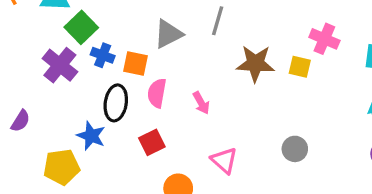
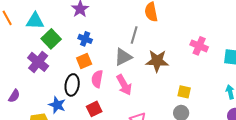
gray triangle: (168, 34) -> (123, 57), moved
blue cross: (103, 55) -> (85, 39), moved
orange square: (135, 63) -> (84, 61), turned -35
yellow square: (300, 67) -> (184, 92), moved
pink arrow: (201, 103) -> (124, 85), size x1.5

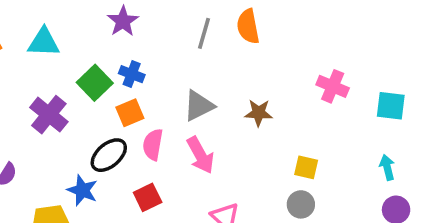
gray line: (134, 35) -> (204, 33), moved
green square: (51, 39) -> (95, 83), moved
brown star: (157, 61) -> (259, 113), size x0.7
black ellipse: (72, 85) -> (109, 155), turned 40

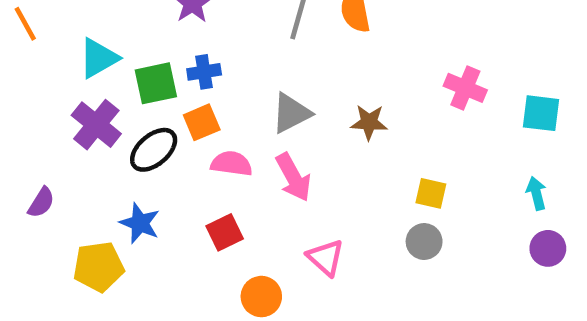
cyan triangle: (44, 42) -> (99, 58), moved, turned -32
blue cross: (132, 74) -> (204, 72), turned -30
green square: (95, 83) -> (156, 83), turned 32
pink semicircle: (153, 145) -> (232, 164), turned 88
black ellipse: (109, 155) -> (154, 150), moved

